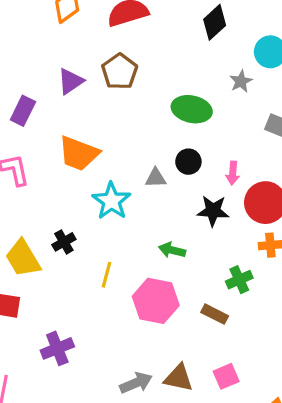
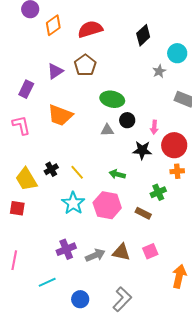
green ellipse: (192, 109) -> (112, 99), moved
cyan star: (111, 201) -> (73, 203), moved
yellow line: (106, 275) -> (77, 172), moved, turned -56
purple cross: (57, 348) -> (66, 249), moved

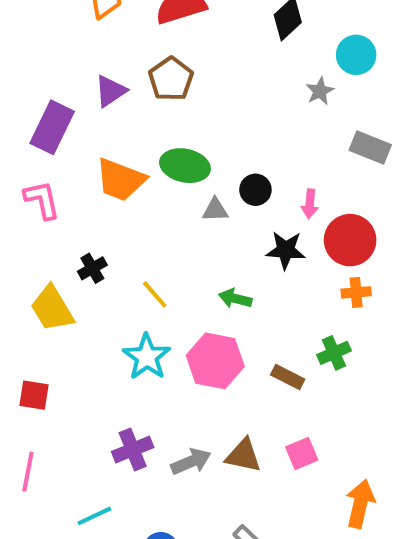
purple rectangle: (26, 89) -> (52, 127), size x1.4
green ellipse: (112, 99) -> (185, 166), moved
black cross: (51, 169) -> (92, 268), moved
green cross: (158, 192) -> (334, 353), moved
red square: (17, 208) -> (34, 395), moved

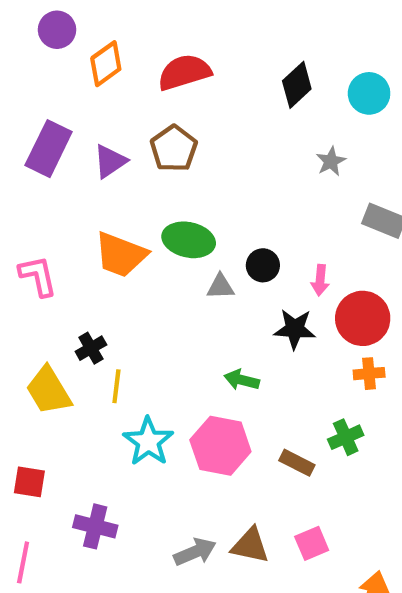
cyan circle: (356, 55) -> (369, 93), moved
purple rectangle: (52, 127) -> (49, 149), moved
yellow line: (155, 294) -> (116, 386), moved, turned 48
purple cross: (133, 449) -> (95, 526), moved, turned 36

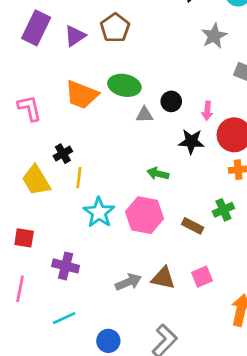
gray star: (331, 161) -> (214, 36), size x1.4

